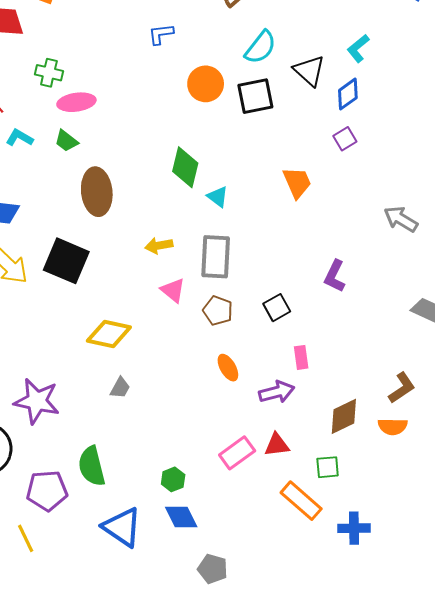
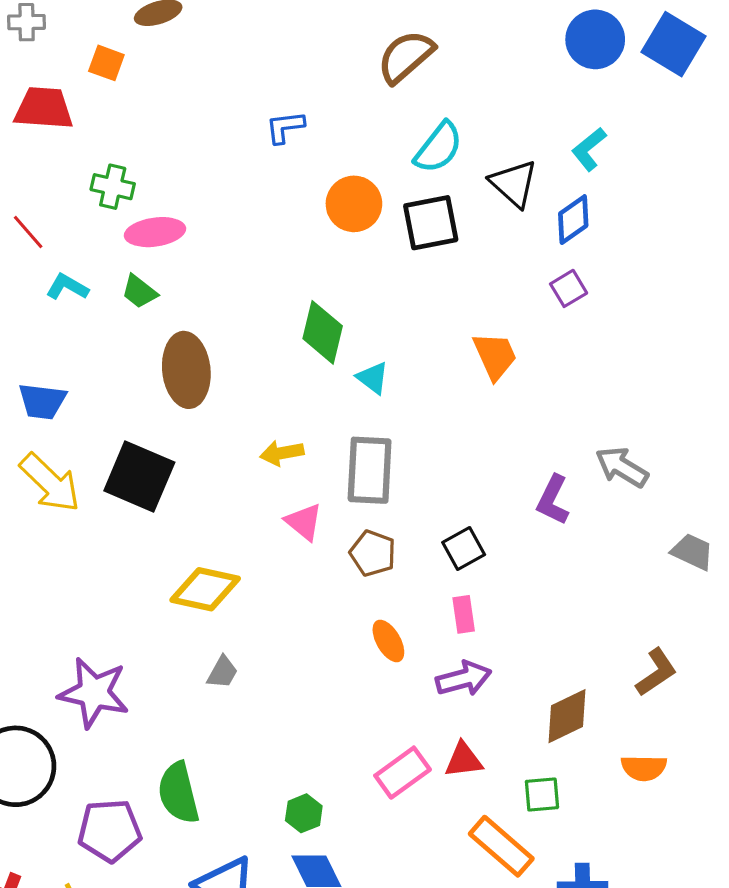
gray arrow: (401, 219) -> (622, 467), moved
pink rectangle: (301, 357) -> (464, 614), moved
orange semicircle: (393, 427) -> (644, 768), moved

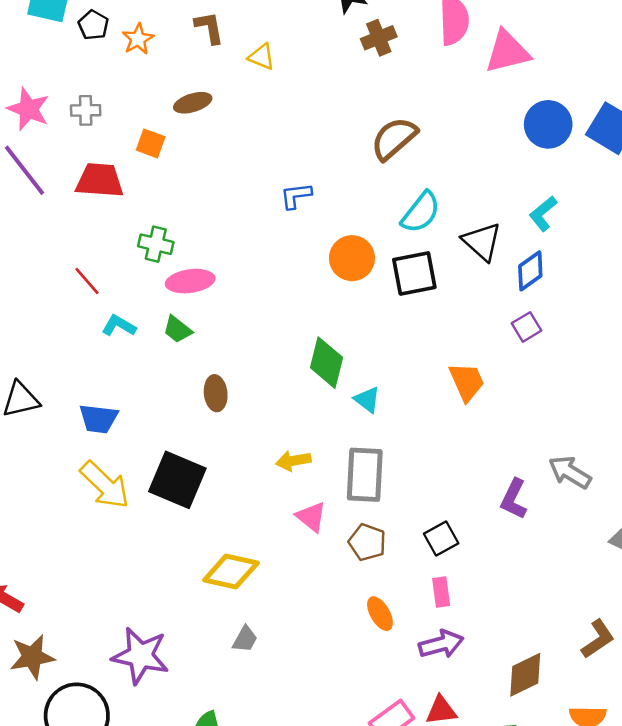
brown ellipse: (186, 370) -> (216, 393), size x0.6

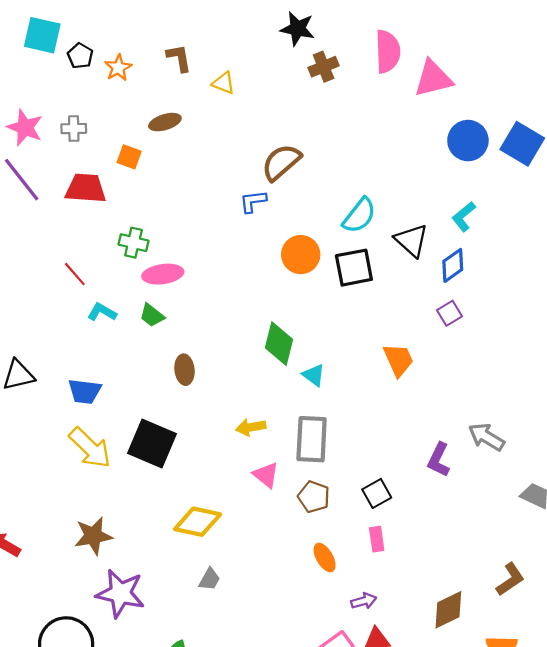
brown semicircle: (394, 138) -> (281, 162), moved
purple arrow: (441, 644) -> (364, 601), moved, size x0.7
brown star: (32, 657) -> (93, 536), moved

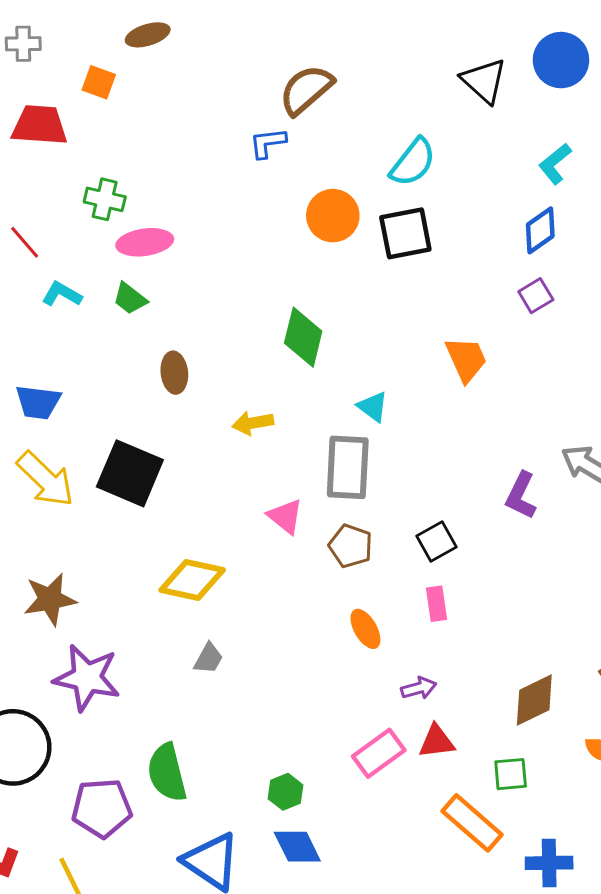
black triangle: (411, 240) -> (484, 81), moved
cyan triangle: (314, 375) -> (373, 407), moved
yellow arrow: (251, 427) -> (253, 423), moved

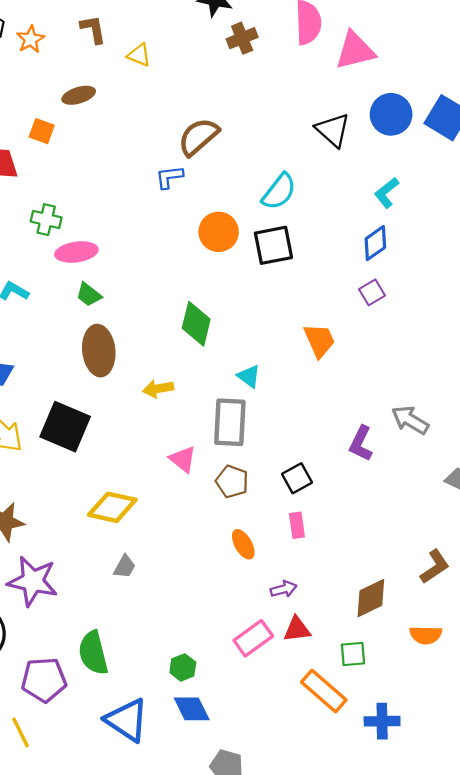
green trapezoid: (130, 299) -> (89, 295), moved
brown ellipse: (174, 373) -> (99, 351), size x1.6

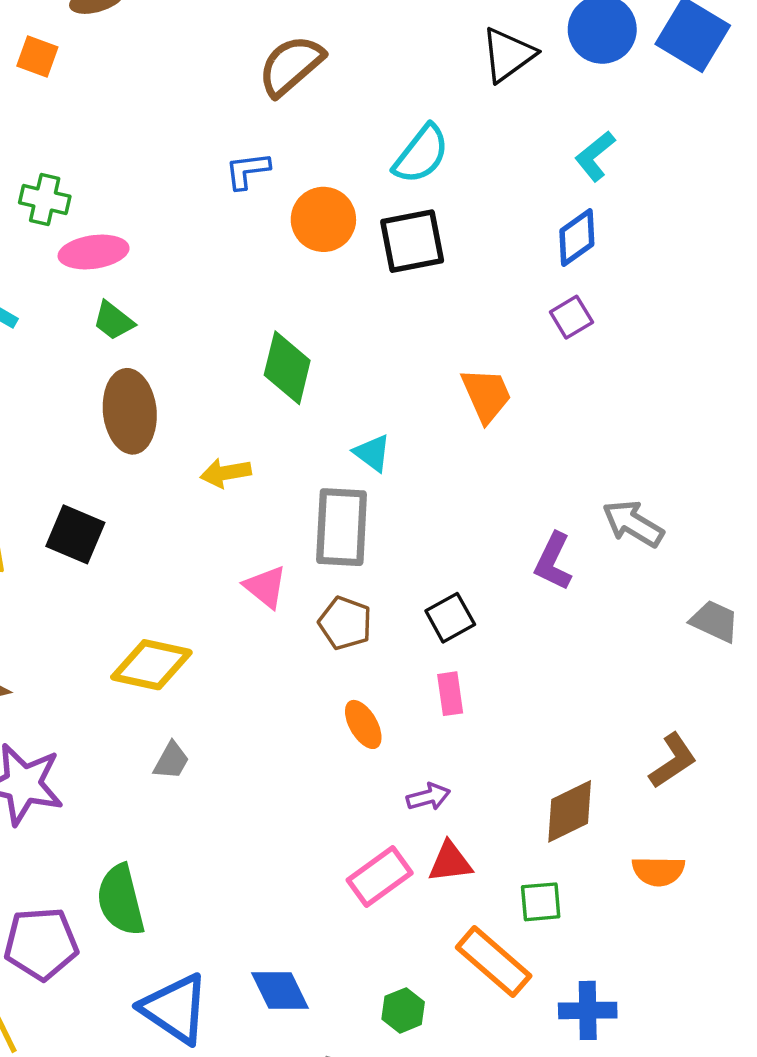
black triangle: (333, 130) -> (508, 55), turned 42
blue L-shape: (169, 177) -> (247, 171), moved
black square: (65, 427) -> (75, 534), size x0.7
green hexagon: (183, 667) -> (403, 1010), moved

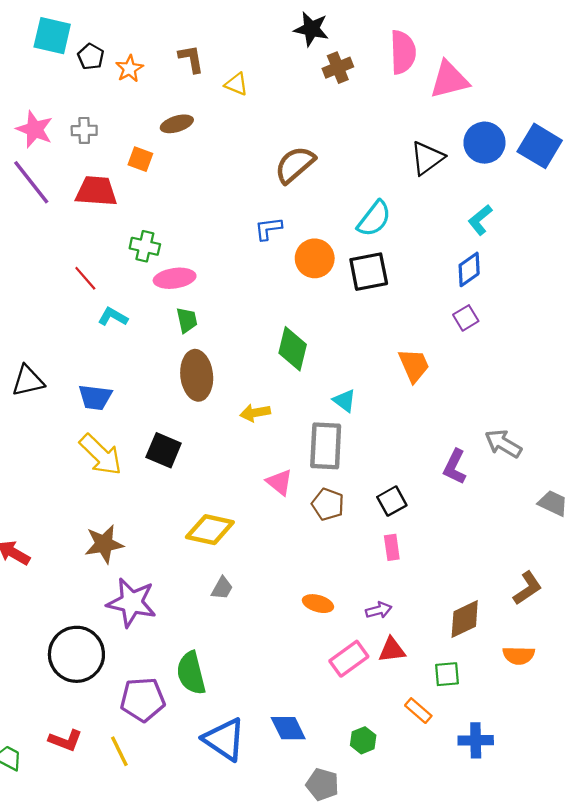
green trapezoid: (113, 321) -> (187, 320), turned -140
orange ellipse: (363, 724) -> (318, 604), moved, turned -44
orange rectangle: (494, 962) -> (418, 711), size x0.6

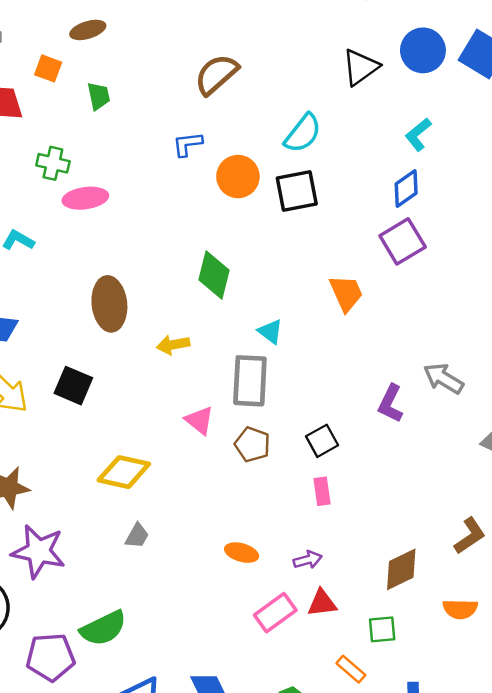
purple square: (466, 318) -> (403, 241), size x1.6
green trapezoid: (187, 320) -> (99, 96), moved
green semicircle: (191, 673) -> (103, 628), turned -102

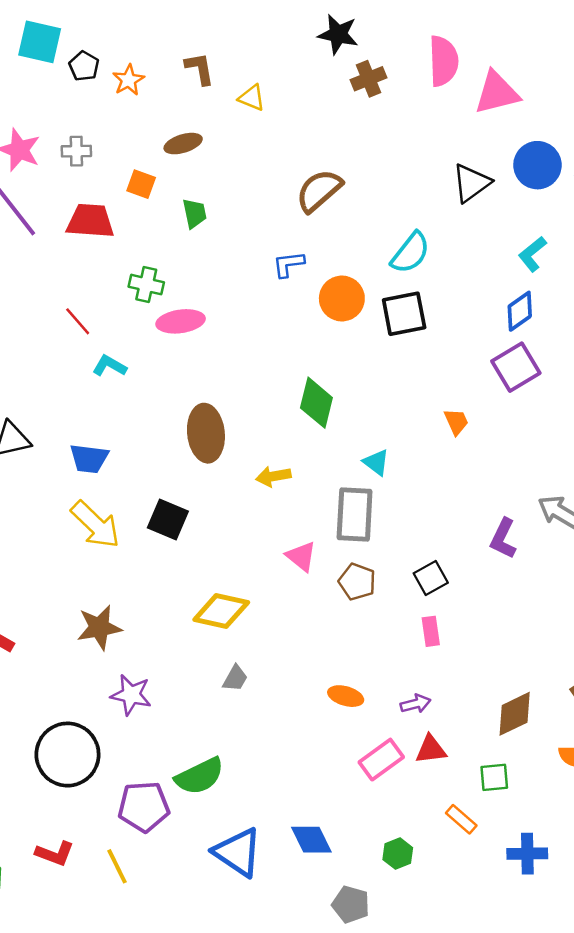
orange trapezoid: (346, 293) -> (456, 422), size x0.7
purple star: (39, 551) -> (131, 695), size x0.7

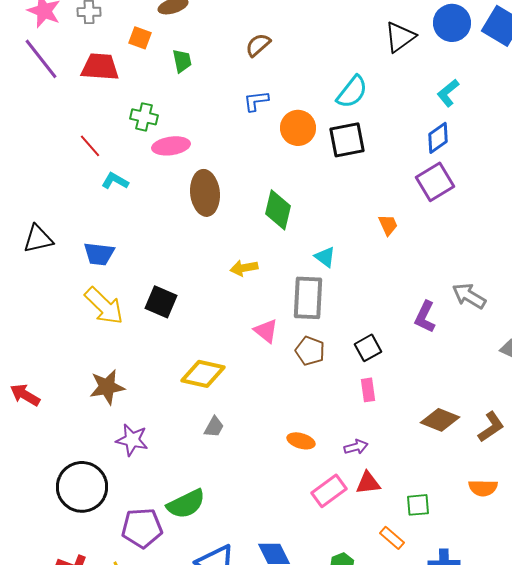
brown semicircle: (319, 191) -> (258, 45), moved, size x0.7
brown ellipse: (206, 433) -> (205, 193), moved
brown diamond: (515, 714) -> (440, 420), moved, turned 48

